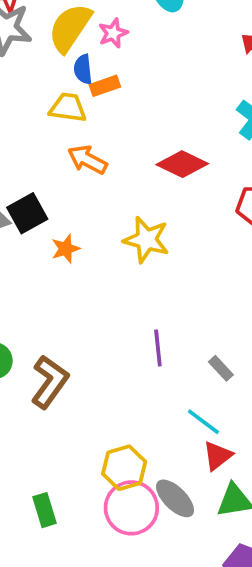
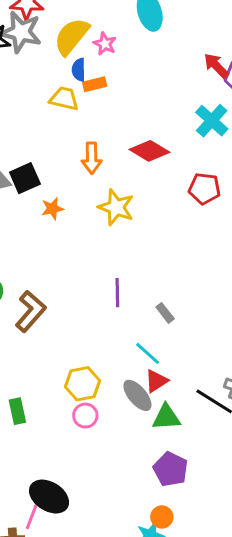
pink star: (113, 33) -> (105, 44), turned -30
orange arrow: (87, 160) -> (92, 158), moved, turned -124
gray ellipse: (175, 498) -> (137, 395), moved
pink circle: (131, 508) -> (85, 416), size x0.6

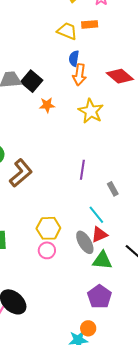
blue semicircle: (79, 70) -> (74, 59), moved
black square: (25, 178) -> (32, 81), turned -35

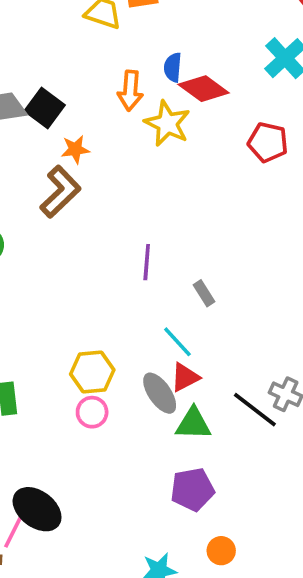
blue semicircle: (74, 59) -> (173, 67), moved
yellow star: (91, 111) -> (167, 123), moved
brown L-shape: (21, 173) -> (60, 192), moved
purple pentagon: (99, 297) -> (192, 489), turned 30
orange circle: (88, 328) -> (221, 551), moved

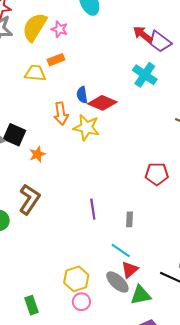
red pentagon: (268, 142) -> (157, 174), moved
brown L-shape: (60, 192) -> (29, 199), moved
gray rectangle: (204, 293) -> (130, 219), turned 48

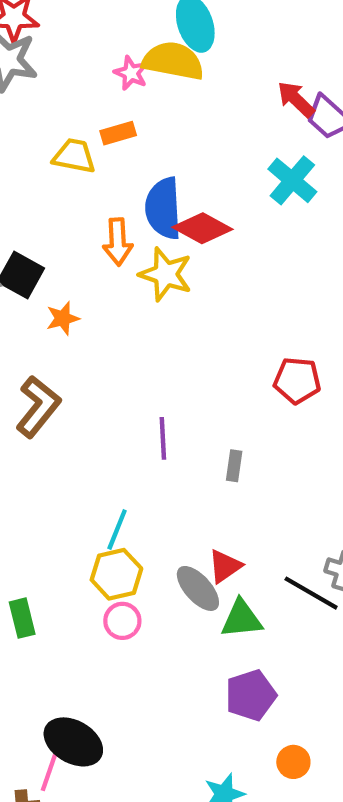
yellow semicircle: (35, 27) -> (173, 61), moved, turned 64
blue semicircle: (82, 95) -> (163, 208), size x1.8
cyan line: (121, 250) -> (117, 529), moved, turned 72

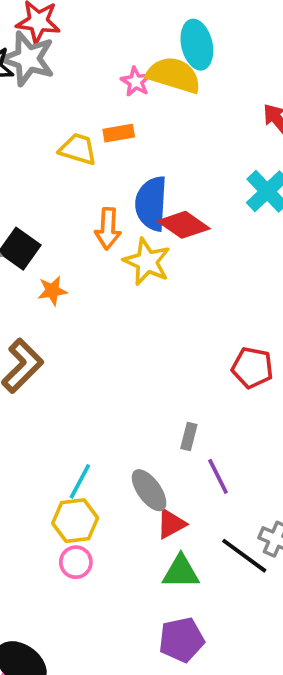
purple line: (163, 438) -> (218, 476), moved, turned -30
gray ellipse: (198, 588) -> (149, 490), moved

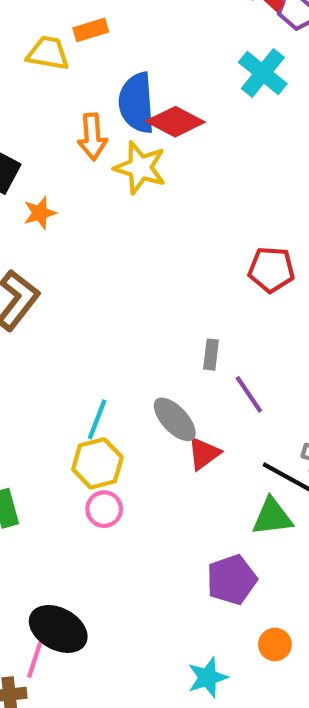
green triangle: (181, 572) -> (272, 517), moved

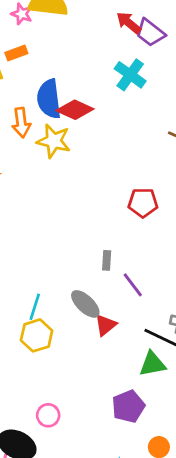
pink circle: (104, 509) -> (48, 415), moved

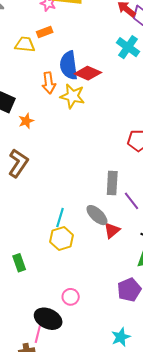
gray rectangle: (107, 260) -> (112, 183), size x1.6

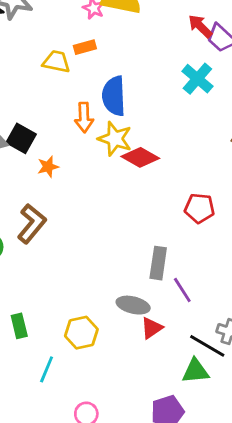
red diamond: (88, 73) -> (140, 157), moved
gray ellipse: (97, 215) -> (133, 305), turned -35
cyan line: (60, 218) -> (47, 369), moved
green rectangle: (19, 263) -> (19, 326), moved

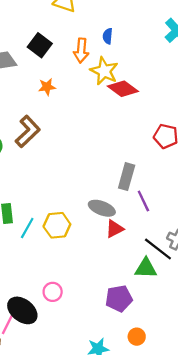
blue semicircle: (114, 96) -> (108, 36), size x0.5
black square: (21, 138) -> (40, 45), moved
cyan line: (47, 369) -> (27, 228), moved

